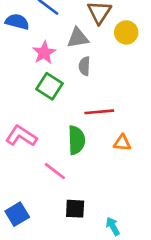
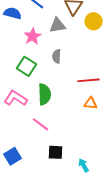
gray semicircle: (84, 66) -> (57, 56), moved
green square: (49, 86) -> (27, 66), moved
red line: (99, 112) -> (89, 80), moved
green semicircle: (76, 140) -> (45, 94), moved

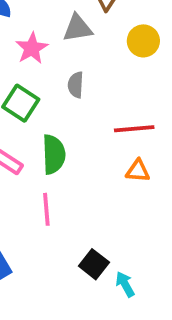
yellow circle: (94, 21) -> (143, 41), moved
pink line: (41, 124) -> (46, 209), turned 48
black square: (56, 152) -> (94, 264), moved, turned 35

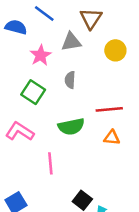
green semicircle: (54, 154) -> (71, 127), moved, turned 80

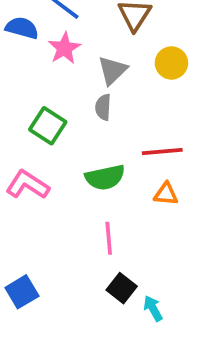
gray triangle: (71, 42) -> (112, 70), moved, turned -35
pink star: (41, 55) -> (64, 48), moved
pink line: (50, 163) -> (109, 238), moved

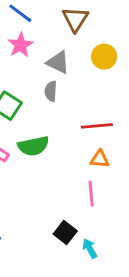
gray triangle: (112, 70) -> (58, 62), turned -50
green semicircle: (105, 177) -> (33, 146), moved
pink line: (109, 238) -> (91, 194), moved

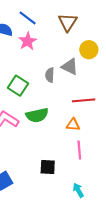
gray triangle: (58, 62) -> (70, 67), moved
orange triangle: (100, 159) -> (73, 125), moved
black square: (65, 233) -> (48, 167), moved, turned -35

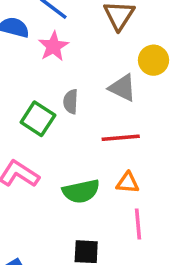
gray semicircle: (50, 75) -> (71, 102), moved
red line: (84, 100) -> (121, 138), moved
green semicircle: (37, 115) -> (81, 191), moved

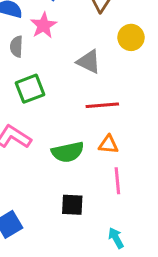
gray triangle: (122, 88) -> (89, 62), moved
gray semicircle: (71, 102) -> (16, 46), moved
green square: (38, 119) -> (30, 89), turned 36

